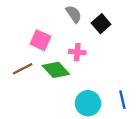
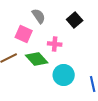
gray semicircle: (74, 14) -> (39, 16), moved
cyan circle: (88, 103) -> (64, 75), moved

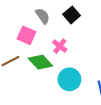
black square: (75, 20) -> (72, 15), moved
pink cross: (55, 44) -> (60, 46), turned 32

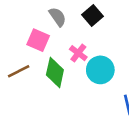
green diamond: (40, 62) -> (55, 72), turned 55
cyan circle: (69, 79) -> (100, 70), moved

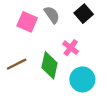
pink square: (38, 40) -> (27, 22), moved
cyan circle: (100, 70) -> (82, 79), moved

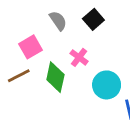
pink square: (27, 22) -> (30, 47), moved, turned 36
cyan circle: (82, 79) -> (107, 85), moved

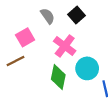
pink cross: (79, 57) -> (65, 46), size x1.5
green diamond: (55, 77) -> (58, 77), moved

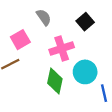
black square: (76, 15) -> (85, 22), moved
pink cross: (65, 46) -> (62, 49), turned 35

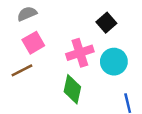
gray semicircle: (44, 17) -> (27, 14), moved, turned -78
cyan circle: (85, 72) -> (114, 62), moved

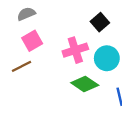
green diamond: (72, 89) -> (85, 84), moved, turned -68

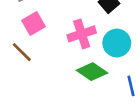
brown line: (22, 66) -> (22, 52), turned 72

